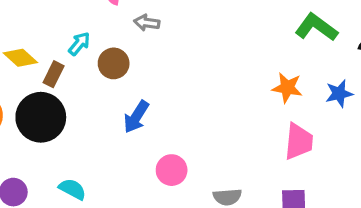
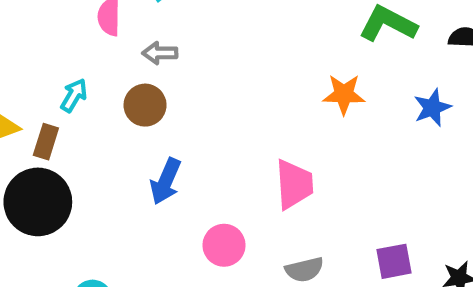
brown circle: (114, 63) -> (145, 105), moved
orange star: (287, 88) -> (344, 94), moved
pink trapezoid: (299, 141) -> (294, 184), moved

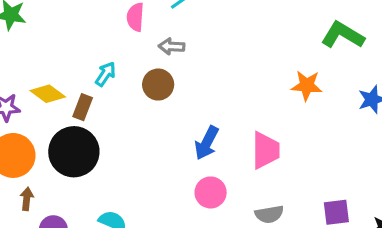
blue arrow: (166, 181) -> (207, 143), moved

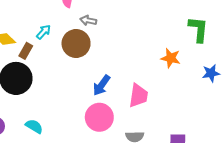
green L-shape: (343, 35) -> (198, 29), turned 56
brown circle: (158, 85) -> (76, 43), size x1.4
pink circle: (211, 192) -> (99, 117), size x1.4

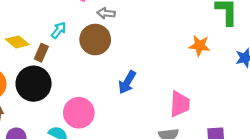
pink trapezoid: (138, 96) -> (180, 104), moved
pink circle: (99, 117) -> (79, 113), moved

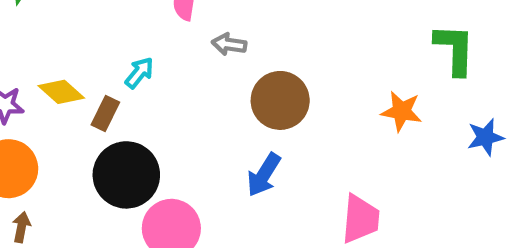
brown circle: (95, 40) -> (280, 100), moved
black circle: (34, 84) -> (126, 175), moved

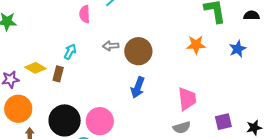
gray arrow: (229, 44) -> (111, 46), moved
black circle: (126, 175) -> (65, 120), moved

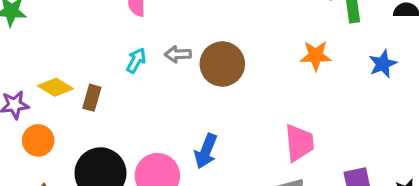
cyan arrow: (70, 52) -> (136, 60), moved
blue arrow: (138, 87) -> (206, 151), moved
orange circle: (18, 109) -> (38, 140), moved, size x0.7

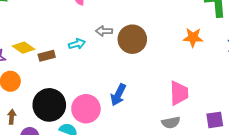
cyan arrow: (136, 60) -> (77, 44), moved, turned 42
brown rectangle: (92, 98) -> (47, 56), turned 56

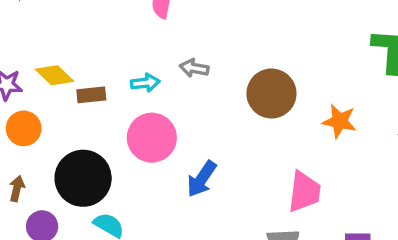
orange star: (193, 37) -> (339, 121), moved
brown circle: (132, 39) -> (271, 94), moved
pink circle: (86, 109) -> (152, 138), moved

